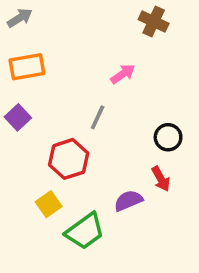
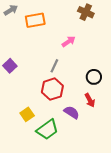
orange rectangle: (27, 67) -> (35, 20), moved
red hexagon: (69, 159) -> (52, 89), moved
purple semicircle: (128, 201) -> (72, 112), turned 56

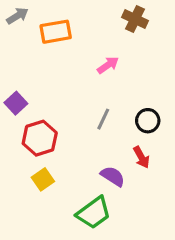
gray line: (54, 66) -> (103, 119), moved
red hexagon: (52, 89) -> (40, 138), moved
green trapezoid: (47, 130) -> (94, 213), moved

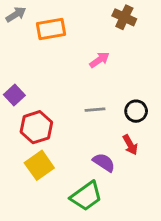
gray line: (103, 119) -> (95, 110), turned 60
yellow square: (43, 179) -> (39, 165), size x1.4

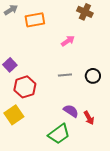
red arrow: (130, 145) -> (89, 118), moved
yellow square: (39, 165) -> (14, 115), moved

